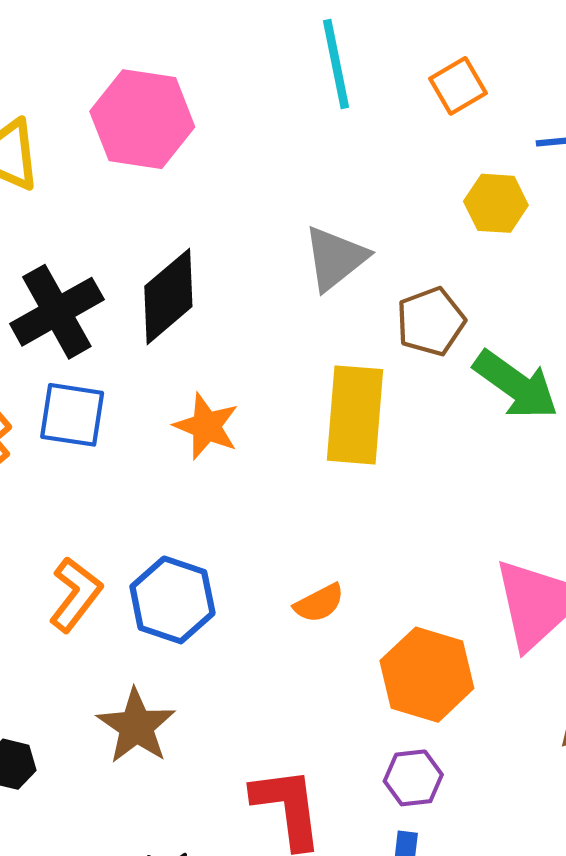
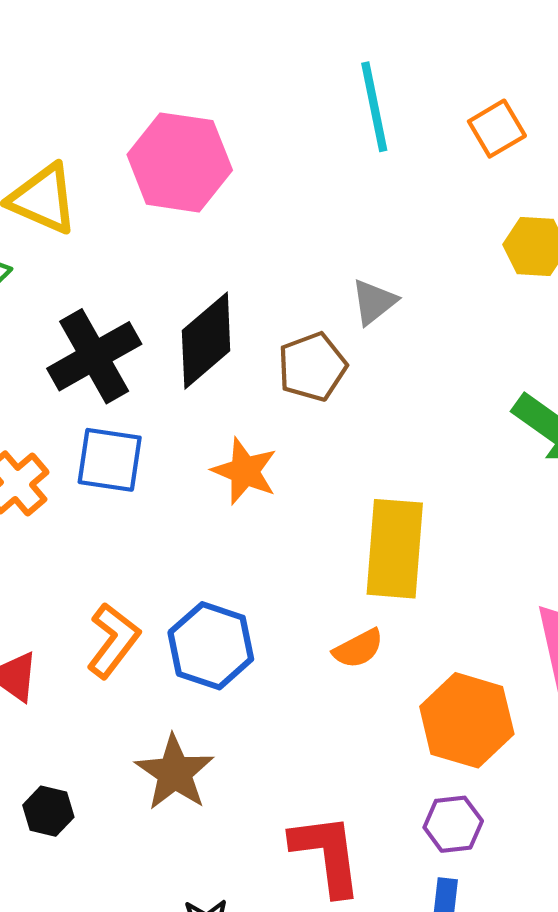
gray triangle: (335, 258) -> (374, 302), size x0.7
brown pentagon: (431, 321) -> (312, 367), moved
yellow rectangle: (355, 415) -> (395, 549), moved

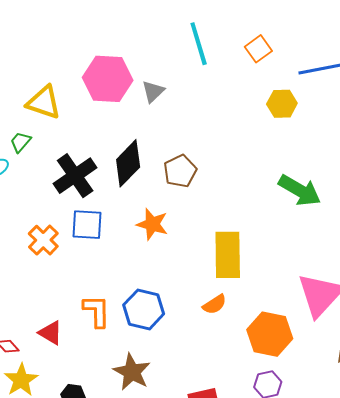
gray triangle: (374, 302) -> (153, 91), moved
orange L-shape: (113, 640) -> (97, 311), turned -33

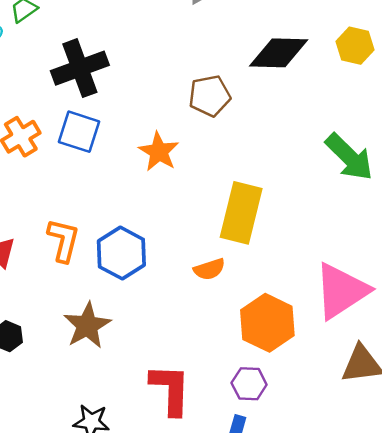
black diamond: (128, 163) -> (279, 53), moved, turned 33

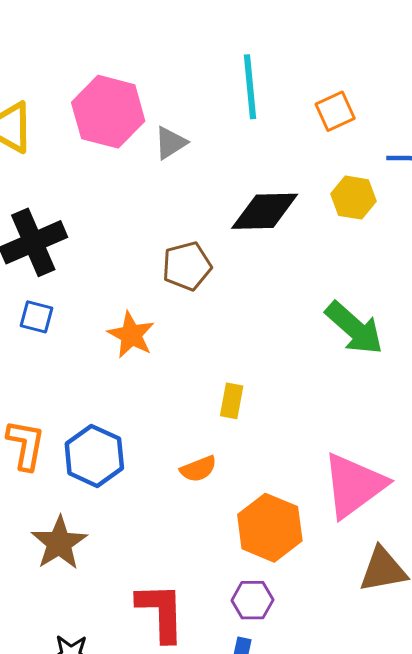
blue square: (79, 132) -> (36, 317), size x0.7
yellow rectangle: (241, 213) -> (232, 401), size x0.5

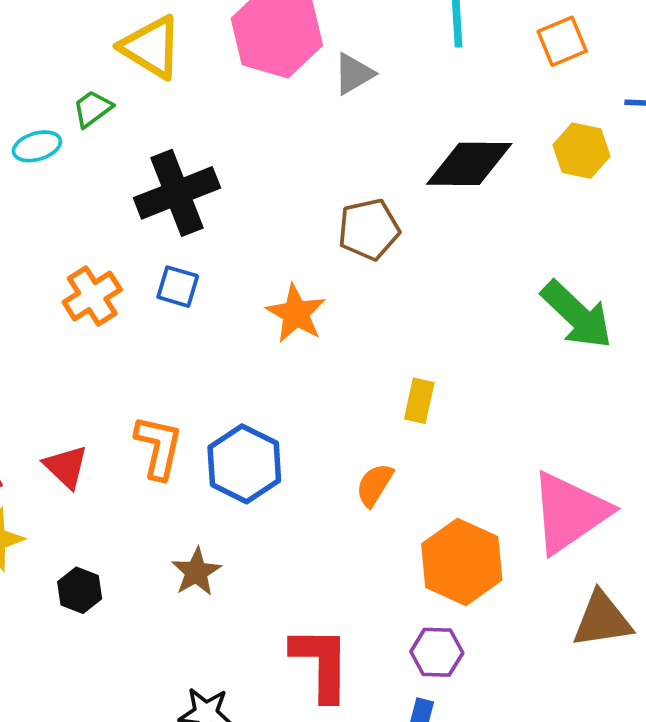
orange semicircle: (198, 469) -> (375, 485), turned 141
brown star: (59, 543) -> (196, 572), size x0.7

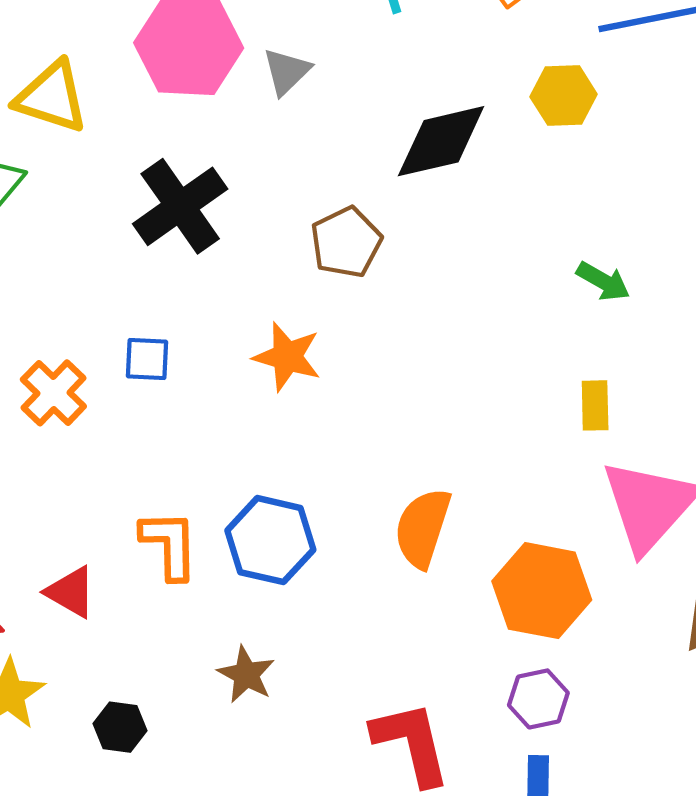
black cross: (177, 193) -> (180, 206), moved
green arrow: (577, 315) -> (603, 281), size x0.6
yellow rectangle: (419, 401) -> (595, 405), moved
orange semicircle: (375, 485) -> (423, 528), size x1.5

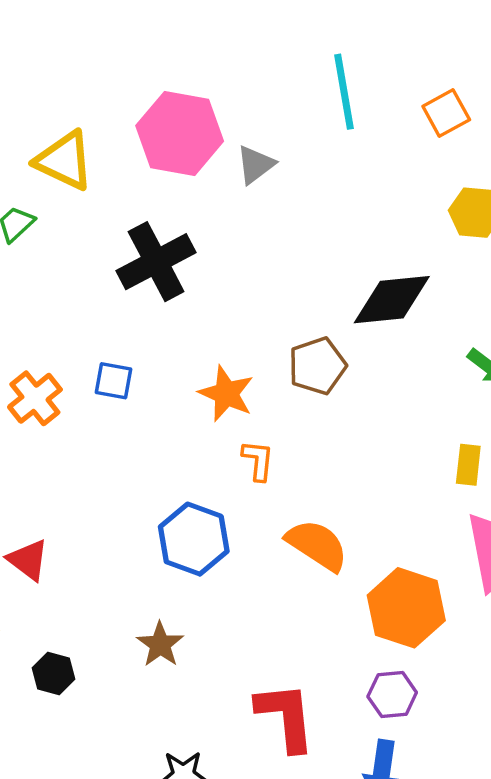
black diamond: (441, 141) -> (392, 300), moved
brown pentagon: (346, 242) -> (317, 366), moved
orange semicircle: (423, 528) -> (317, 545), turned 98
orange L-shape: (169, 545) -> (258, 460), moved, size x0.7

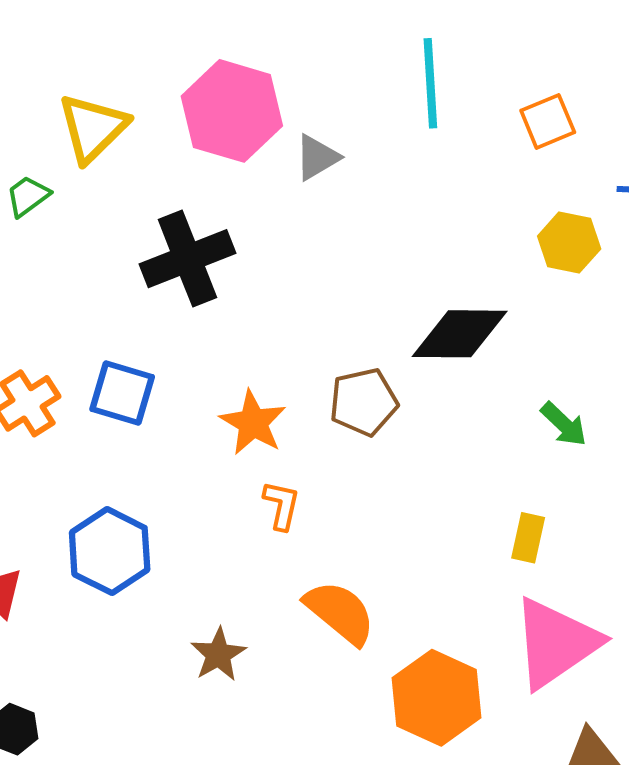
yellow triangle: (64, 161) -> (93, 128), turned 44
blue square: (114, 381) -> (122, 393), size x1.4
blue hexagon: (194, 539) -> (110, 551), moved
brown star: (160, 644) -> (218, 654), moved

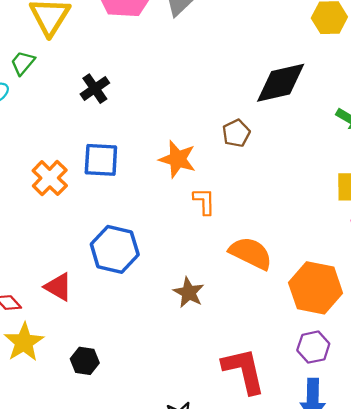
black cross: (188, 259) -> (95, 89), moved, size x0.6
brown pentagon: (364, 402) -> (236, 133), size x0.7

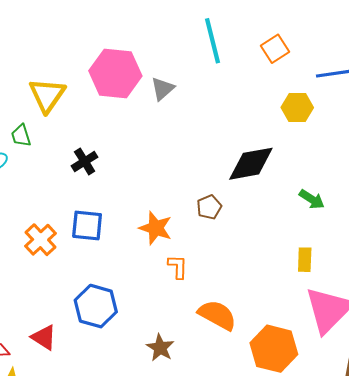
green trapezoid: (23, 63) -> (21, 136), turned -60

